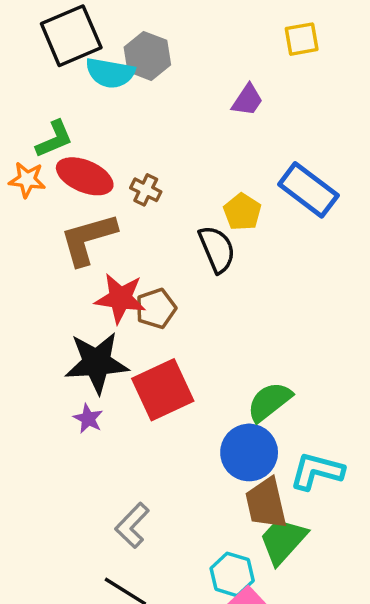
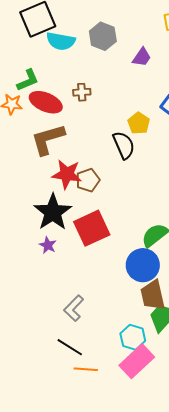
gray hexagon: (147, 56) -> (103, 36), moved
brown cross: (146, 190) -> (82, 92), moved, turned -30
black star: (97, 363) -> (53, 212), turned -30

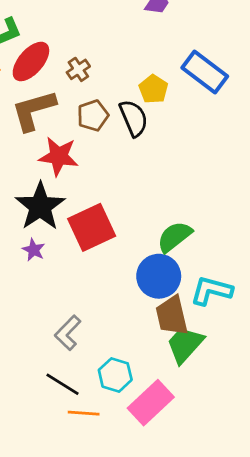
brown cross: (82, 92) -> (78, 69), moved, turned -30
red ellipse: (46, 102) -> (31, 62), turned -72
brown pentagon: (88, 180) -> (93, 116), moved
cyan hexagon: (133, 337) -> (115, 375), moved

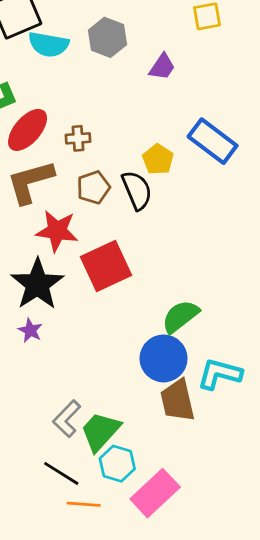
brown cross: (78, 69) -> (78, 138), turned 30
red square: (92, 227) -> (106, 266), moved
green trapezoid: (185, 345) -> (100, 431), moved

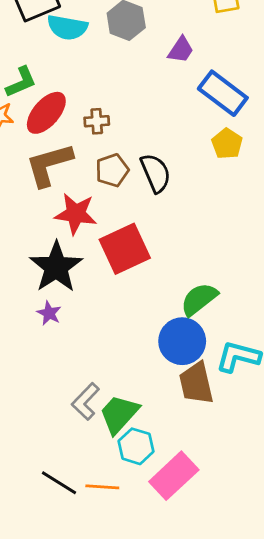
blue rectangle: (213, 141) -> (223, 93), moved
yellow pentagon: (158, 159) -> (227, 144), moved
black line: (61, 473) -> (59, 483), moved

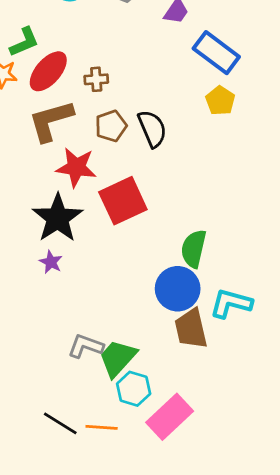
green semicircle: (199, 299) -> (194, 249), turned -39
gray L-shape: (86, 401) -> (86, 346), turned 66

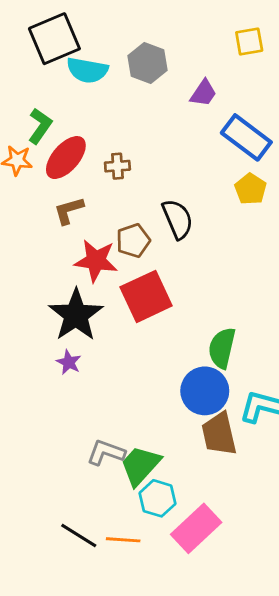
green L-shape: (24, 42) -> (40, 126), turned -32
brown L-shape: (51, 121) -> (69, 211), size x0.6
brown pentagon: (111, 126) -> (133, 241), moved

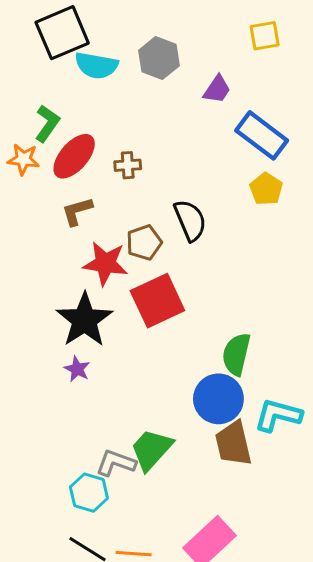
green trapezoid: (140, 465) -> (151, 449), moved
cyan hexagon: (158, 498) -> (89, 493), moved

